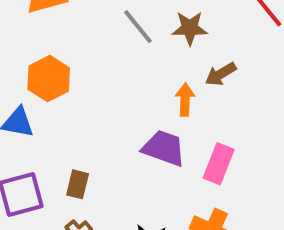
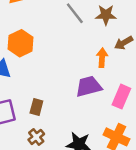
purple trapezoid: (164, 148) -> (89, 86), turned -36

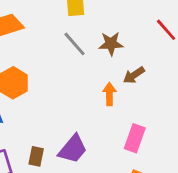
purple trapezoid: (89, 86) -> (73, 149), moved, turned 148

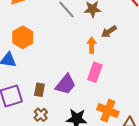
pink rectangle: (135, 138) -> (95, 72), moved

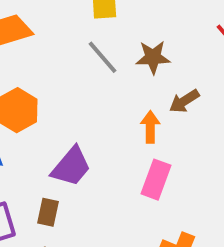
purple trapezoid: (66, 84) -> (71, 167), moved

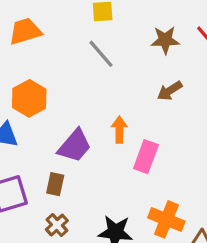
brown star: (153, 57) -> (165, 40), moved
orange arrow: (150, 127) -> (119, 130), moved

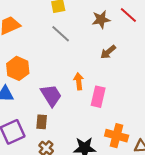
purple trapezoid: (75, 146) -> (51, 95), turned -65

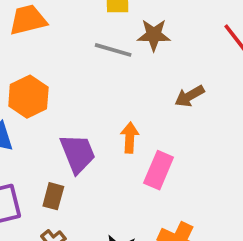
brown star: (101, 20) -> (154, 35), moved
gray line: (61, 34) -> (113, 50), turned -36

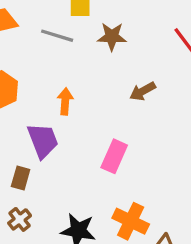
gray line: (113, 50) -> (57, 36), moved
orange arrow: (130, 138) -> (65, 101), moved

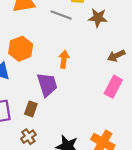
pink rectangle: (114, 156) -> (113, 87), moved

